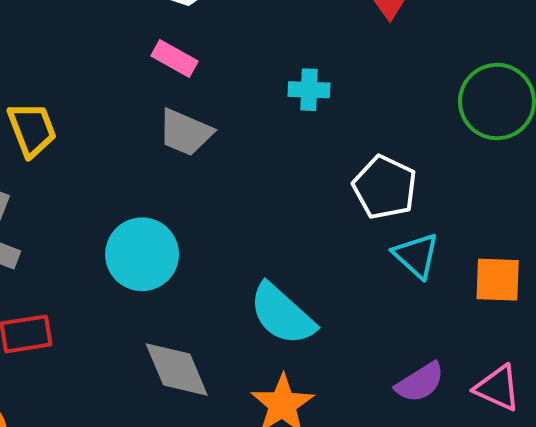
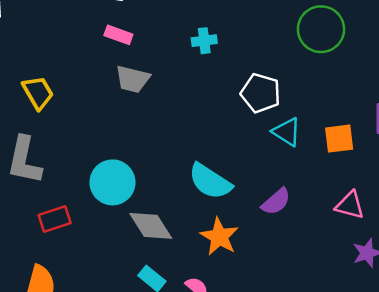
cyan circle: (142, 254) -> (112, 182), moved
purple semicircle: (420, 382) -> (276, 202), moved

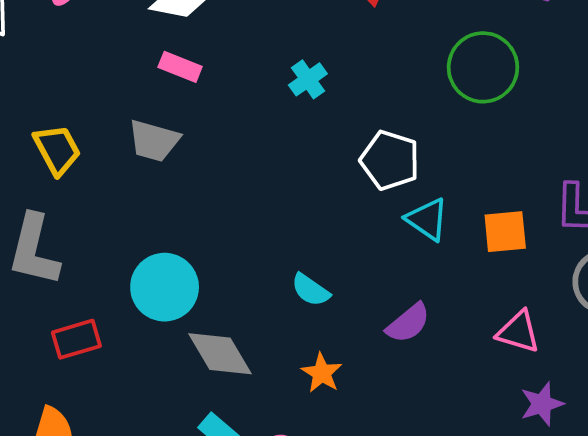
cyan cross: (204, 41) -> (308, 79), turned -30
gray trapezoid: (133, 79) -> (154, 141), moved
cyan semicircle: (210, 181) -> (311, 290), size x0.6
orange star: (219, 237) -> (322, 373), size x0.7

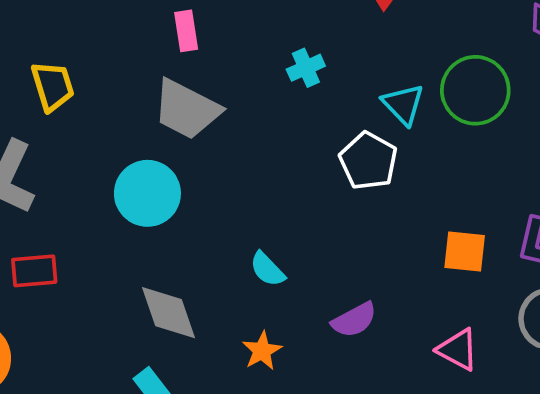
pink rectangle: (180, 67) -> (186, 31), turned 48
gray trapezoid: (154, 141) -> (187, 109), moved, size x1.4
cyan triangle: (427, 219) -> (403, 104), moved
cyan circle: (165, 287) -> (147, 193), moved

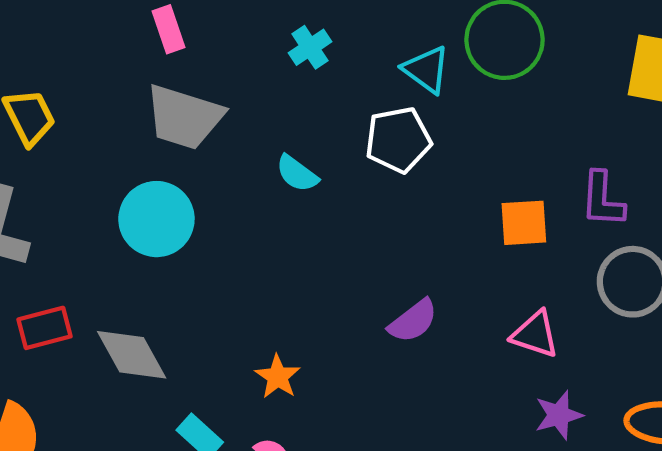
white pentagon: (368, 161) -> (398, 140), turned -30
cyan semicircle: (267, 269) -> (297, 174), moved
gray diamond: (168, 313) -> (132, 355), moved
orange star: (262, 351) -> (278, 377), moved

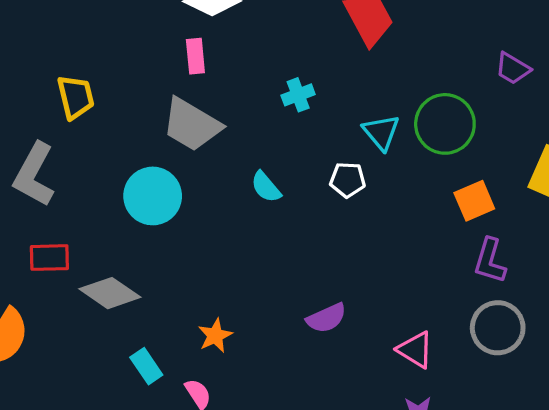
white pentagon: (398, 140) -> (348, 180), size x0.7
orange square: (524, 223) -> (474, 201), moved, turned -33
gray diamond: (132, 355) -> (110, 293), turned -40

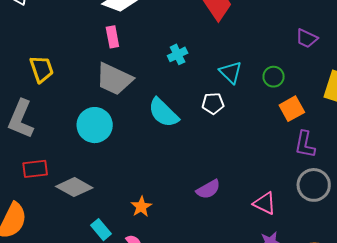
purple trapezoid: (513, 68) -> (307, 38), moved
green circle: (445, 124) -> (274, 77), moved, size x0.6
cyan semicircle: (266, 187) -> (163, 113), size x1.6

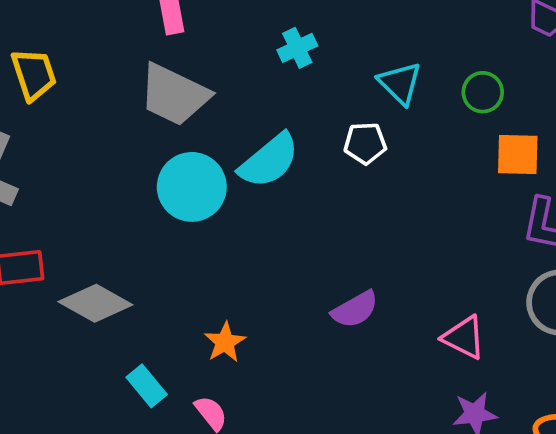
orange square: (292, 109) -> (518, 154), turned 30
cyan semicircle: (163, 113) -> (269, 161), turned -84
cyan circle: (95, 125) -> (192, 187), moved

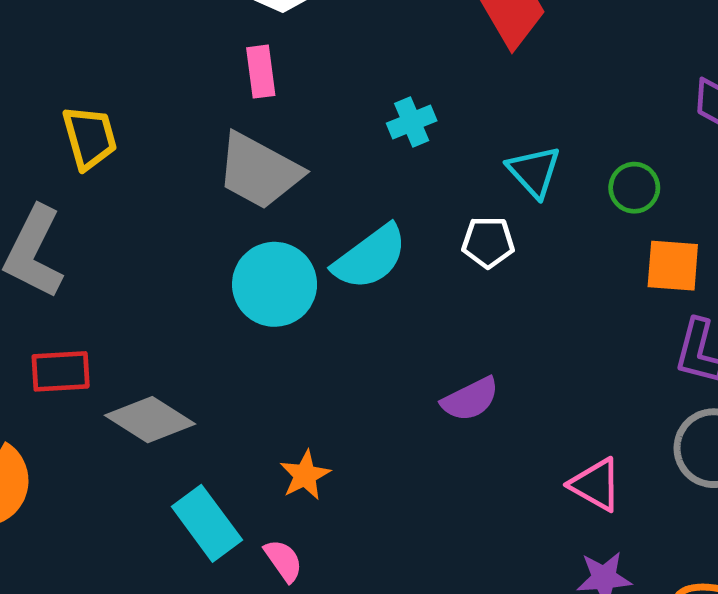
purple semicircle: (355, 309) -> (470, 399), moved
cyan rectangle: (147, 386) -> (207, 523), size x1.4

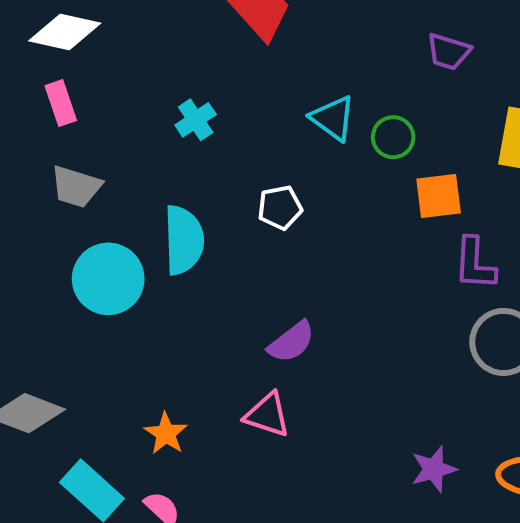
gray trapezoid: (259, 171) -> (76, 187), size x0.7
cyan triangle: (534, 172) -> (333, 118), moved
cyan semicircle: (370, 257) -> (184, 240), turned -44
pink triangle: (596, 485) -> (267, 415), moved

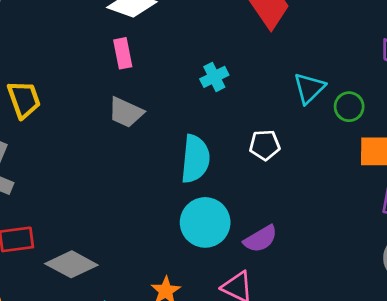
cyan triangle: (333, 118) -> (309, 88), turned 32
cyan circle: (108, 279) -> (205, 222), moved

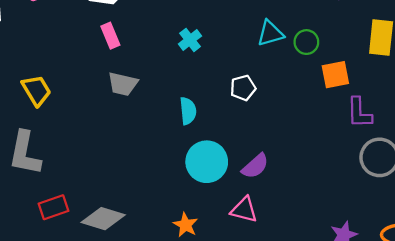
cyan triangle: (309, 88) -> (270, 33), turned 40
cyan semicircle: (195, 159) -> (188, 111), size x0.7

